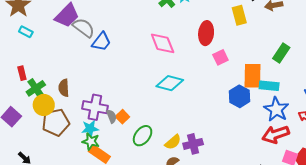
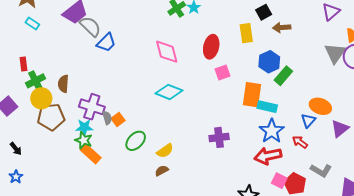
blue hexagon: (240, 96) -> (269, 62), moved
purple cross: (193, 144) -> (219, 137), moved

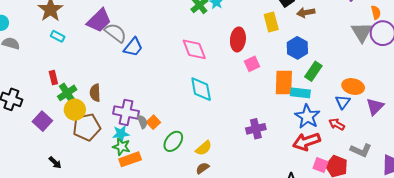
green rectangle: (283, 76) -> (313, 71), moved
cyan diamond: (169, 92) -> (201, 89), turned 64
orange rectangle: (91, 154) -> (130, 159), turned -55

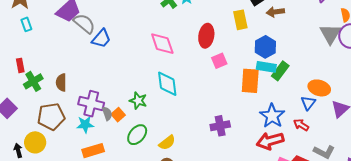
cyan rectangle: (58, 36) -> (26, 24), turned 40
cyan rectangle: (300, 93) -> (266, 67), moved
yellow circle: (75, 110) -> (35, 142), moved
green star: (121, 147) -> (138, 101), moved
black arrow: (55, 163) -> (18, 150), turned -152

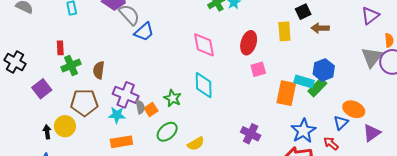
blue hexagon: (265, 47) -> (324, 70), moved
purple cross: (220, 126) -> (251, 134), turned 30

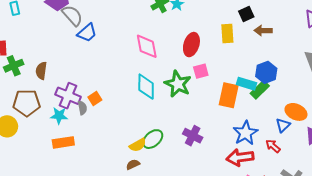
green star: (173, 98) -> (178, 84), moved, size x1.5
orange square: (151, 109) -> (95, 98), moved
green ellipse: (167, 132) -> (153, 139), moved

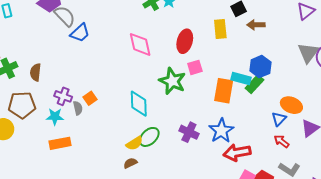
cyan diamond: (146, 87) -> (139, 104), moved
purple cross: (68, 96) -> (63, 96), size x0.7
blue star: (245, 133) -> (221, 131), moved
red arrow: (273, 146) -> (282, 141), moved

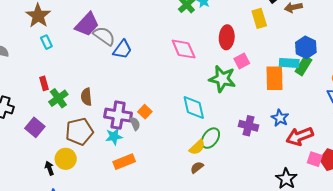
purple cross: (63, 96) -> (118, 115), size x1.5
blue star: (221, 131) -> (280, 118), size x0.7

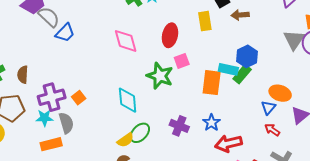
purple cross: (118, 115) -> (52, 97), turned -32
gray semicircle: (135, 124) -> (66, 123), moved, size x1.5

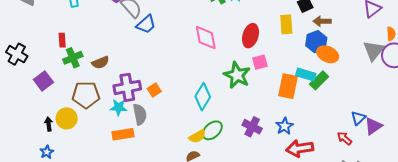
blue hexagon: (247, 56) -> (316, 42), moved
brown semicircle: (23, 75) -> (100, 63), turned -120
orange ellipse: (280, 93) -> (328, 54), moved
cyan diamond: (128, 100) -> (203, 97), turned 32
blue triangle: (268, 108) -> (358, 118), moved

